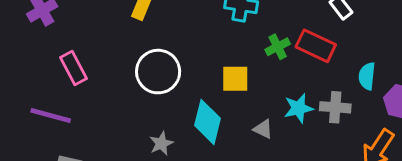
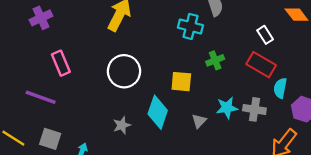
red rectangle: (316, 46) -> (261, 65), moved
gray triangle: (263, 129) -> (199, 121), turned 42

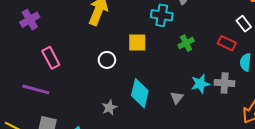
white rectangle: (265, 35) -> (244, 24), moved
red rectangle: (261, 65) -> (227, 43), size x0.7
white circle: (124, 71) -> (107, 60), size x0.6
yellow square: (181, 82) -> (137, 42), moved

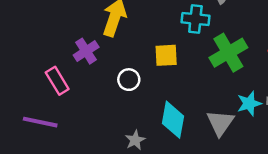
purple cross: (30, 20) -> (86, 51), moved
green cross: (186, 43) -> (228, 53), size x1.8
gray triangle: (177, 98) -> (220, 123), size x1.6

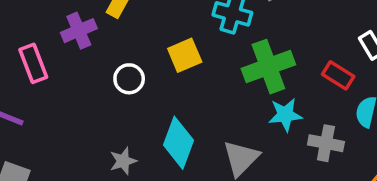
yellow square: (166, 55) -> (185, 55), turned -30
cyan star: (249, 103) -> (285, 115), moved

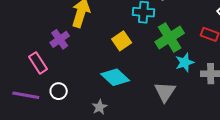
white circle: (129, 79) -> (59, 91), moved
cyan diamond: (178, 143) -> (115, 77), moved, turned -56

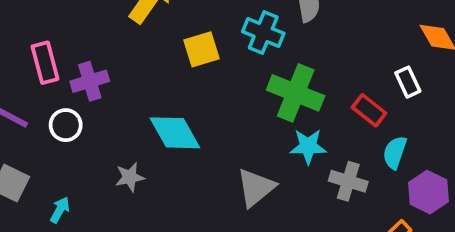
green cross: (170, 37) -> (296, 93), turned 36
purple cross: (60, 39) -> (90, 81), moved
yellow square: (122, 41) -> (201, 49), moved

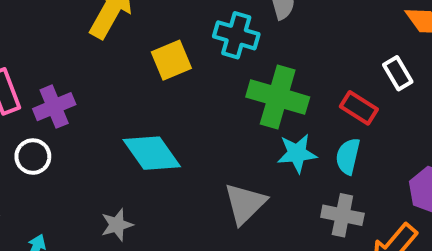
cyan semicircle: (395, 152) -> (348, 156), moved
gray star: (130, 177) -> (117, 225), moved
gray cross: (348, 181) -> (342, 215), moved

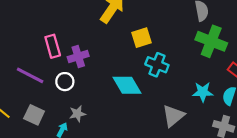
cyan cross: (236, 35) -> (157, 65), moved
green cross: (278, 97) -> (211, 41), moved
gray star: (117, 225) -> (77, 114), moved

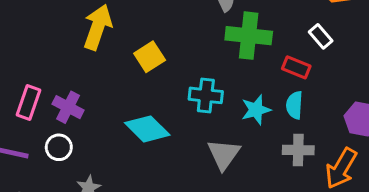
pink rectangle: (53, 46) -> (28, 102), turned 50
purple cross: (78, 56) -> (68, 107), turned -30
cyan cross: (157, 65) -> (206, 95), moved

